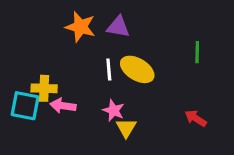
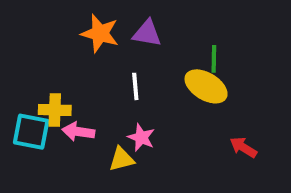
green line: (197, 52) -> (214, 59), moved
yellow ellipse: (137, 69) -> (206, 86), moved
yellow triangle: (126, 128) -> (122, 159), moved, turned 45

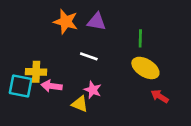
white line: (135, 86) -> (89, 56), turned -66
yellow ellipse: (206, 86) -> (145, 68), moved
yellow triangle: (122, 159) -> (80, 104), turned 36

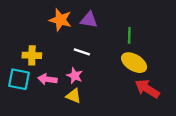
yellow cross: (36, 72) -> (32, 55), moved
pink star: (93, 90) -> (75, 76), moved
red arrow: (160, 96) -> (147, 89), size x1.5

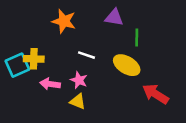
purple triangle: (89, 20) -> (114, 17), moved
yellow ellipse: (134, 63) -> (127, 65), moved
cyan square: (19, 79) -> (17, 65), moved, turned -35

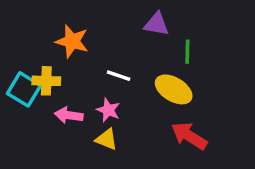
orange star: (64, 21) -> (72, 41), moved
cyan square: (17, 65) -> (24, 89), turned -35
red arrow: (156, 94) -> (189, 136), moved

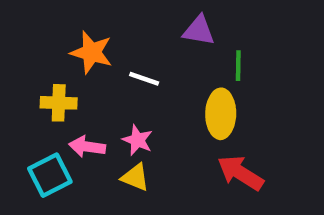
white line: (119, 76) -> (144, 79), moved
cyan square: (24, 89) -> (50, 175), moved, turned 32
yellow ellipse: (174, 89) -> (221, 114), turned 60

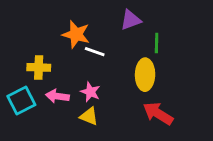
purple triangle: (199, 31) -> (131, 20), turned -30
orange star: (91, 52) -> (76, 34), moved
cyan square: (50, 175) -> (21, 101), moved

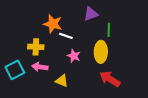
yellow cross: (39, 67) -> (36, 47), moved
pink star: (90, 92) -> (74, 56), moved

